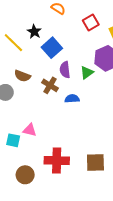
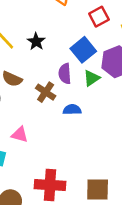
black star: (34, 32) -> (36, 42), moved
blue square: (52, 48) -> (83, 50), moved
pink triangle: (30, 130) -> (20, 135), moved

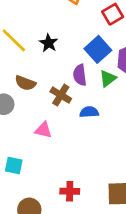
pink triangle: (20, 135) -> (43, 130), moved
red cross: (50, 185) -> (70, 191), size x0.6

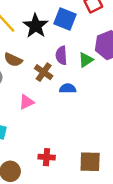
black star: (49, 43) -> (36, 26), size x1.5
blue square: (98, 49) -> (65, 19), moved, turned -30
pink triangle: (43, 130) -> (27, 102), turned -42

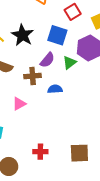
blue square: (65, 19) -> (57, 35), moved
purple semicircle: (61, 55) -> (47, 60), turned -133
brown cross: (44, 72) -> (33, 76), turned -35

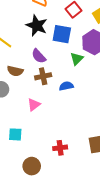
black star: (22, 35) -> (37, 26), moved
purple semicircle: (47, 60) -> (39, 56), moved, turned 105

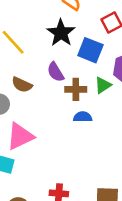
brown cross: (43, 76) -> (76, 89), moved
pink triangle: (34, 105) -> (20, 136), moved, size x1.6

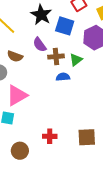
green triangle: (103, 85) -> (76, 60), moved

